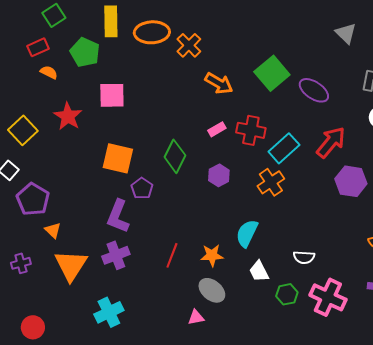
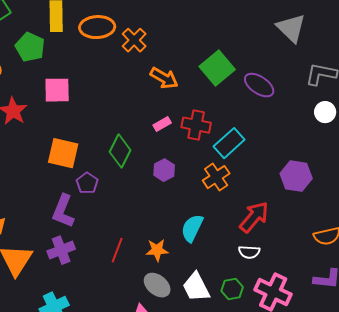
gray triangle: (346, 33) -> (291, 28), size x1.4
red arrow: (331, 142) -> (254, 217), moved
white trapezoid: (259, 271) -> (196, 287), moved, size x1.4

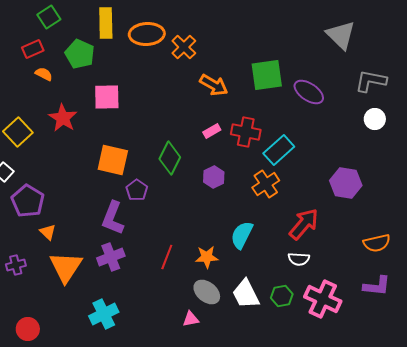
green square: (217, 68) -> (267, 75), turned 32

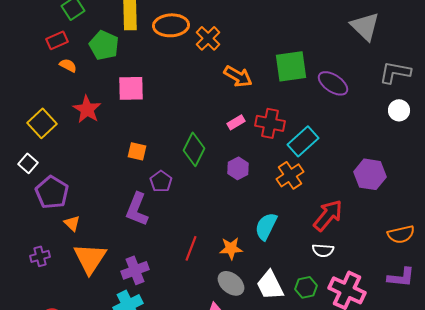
orange square: (113, 160) -> (137, 151), size x0.6
purple cross: (111, 257) -> (135, 270), moved

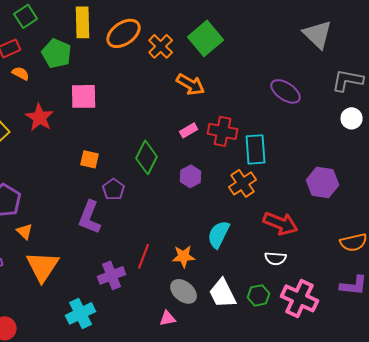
orange ellipse: (171, 25) -> (124, 33), turned -32
green square: (291, 66) -> (206, 38), moved, turned -32
cyan rectangle: (303, 141) -> (256, 149), turned -52
red arrow: (328, 215) -> (281, 223), turned 72
purple cross: (135, 270) -> (112, 275), moved

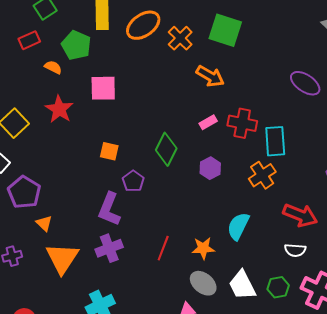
green square: (206, 38) -> (225, 30), turned -32
orange semicircle: (21, 73) -> (53, 67), moved
purple cross: (112, 275) -> (109, 248), moved

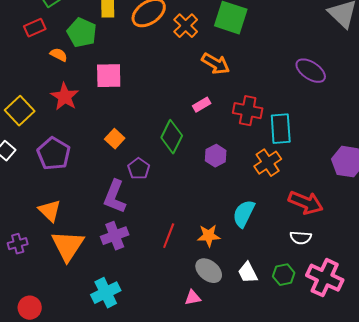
pink rectangle: (208, 122) -> (202, 105), moved
orange square: (109, 151) -> (115, 139), turned 30
purple pentagon: (24, 192) -> (54, 154), moved
orange triangle: (44, 223) -> (50, 211), size x1.4
white trapezoid: (242, 285) -> (248, 273), size x0.7

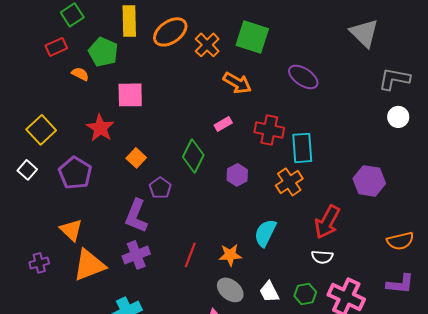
purple ellipse: (311, 71) -> (303, 77), moved
red star: (65, 97) -> (100, 128), moved
red arrow: (306, 203) -> (327, 222), turned 96
orange triangle: (68, 246) -> (89, 265), turned 36

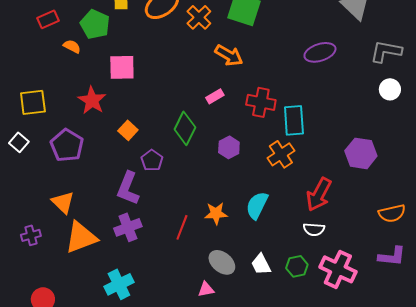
purple ellipse: (303, 77) -> (320, 52), moved, turned -52
yellow square: (41, 130) -> (33, 102), turned 36
orange star: (230, 255) -> (216, 213), moved

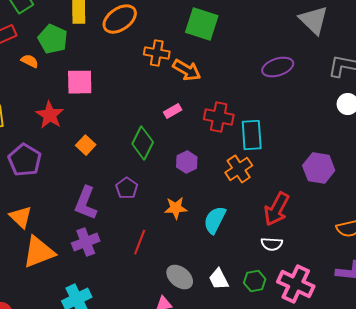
orange cross: (199, 17) -> (157, 53), moved, turned -35
purple pentagon: (152, 160) -> (127, 188), moved
orange star: (216, 213) -> (176, 208), moved

